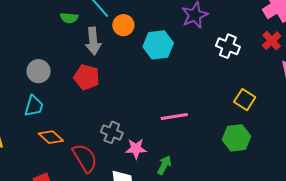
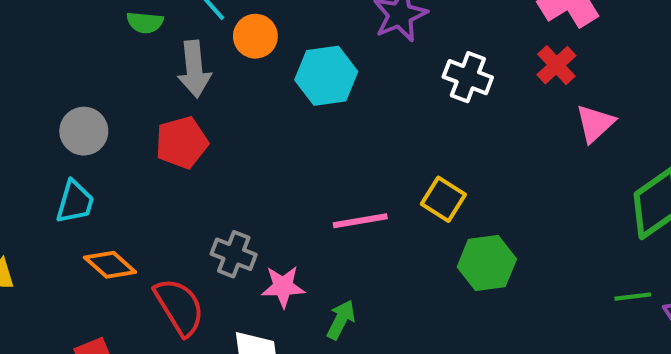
red pentagon: (87, 77) -> (182, 142), turned -30
yellow square: (245, 100) -> (443, 199), moved

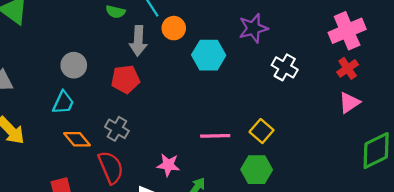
red cross: (556, 65) -> (348, 68), moved
gray cross: (234, 254) -> (117, 129), moved
green hexagon: (487, 263) -> (257, 170), moved

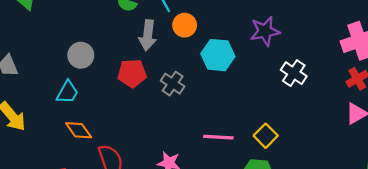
gray cross: (117, 129) -> (173, 84), moved

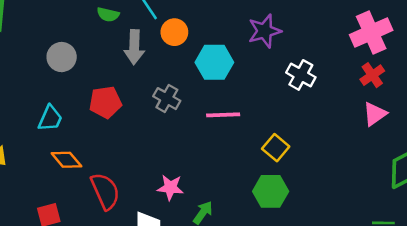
gray circle: (81, 55) -> (62, 57), moved
red pentagon: (132, 73) -> (105, 102), moved
pink line: (218, 137) -> (223, 115), moved

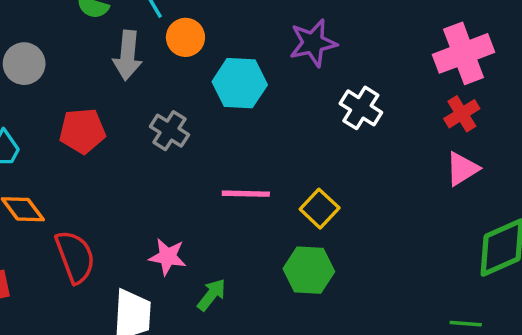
pink line: (223, 115) -> (246, 194), moved

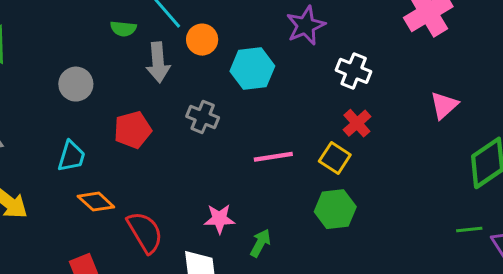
red cross: (462, 114) -> (357, 123), moved

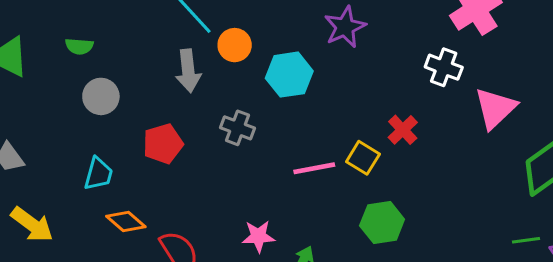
green semicircle: (123, 29) -> (79, 46), moved
white cross: (354, 71) -> (444, 67), moved
pink triangle: (444, 105) -> (495, 108), size x1.4
yellow square: (335, 158) -> (363, 158), moved

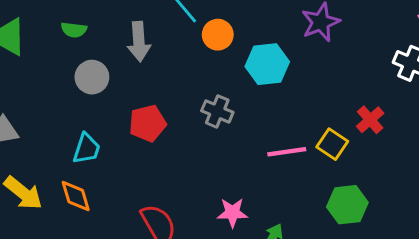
gray arrow: (188, 71) -> (139, 42), moved
orange diamond: (126, 222) -> (76, 196), moved, turned 30

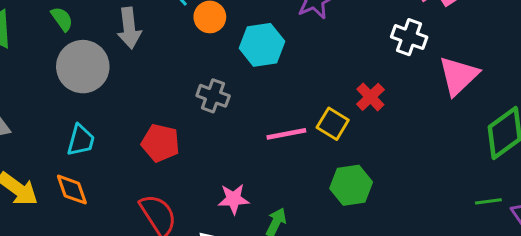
green semicircle: (74, 30) -> (62, 19), turned -130
gray circle: (92, 77) -> (83, 67), size x1.5
red pentagon: (148, 123) -> (160, 143), moved, turned 30

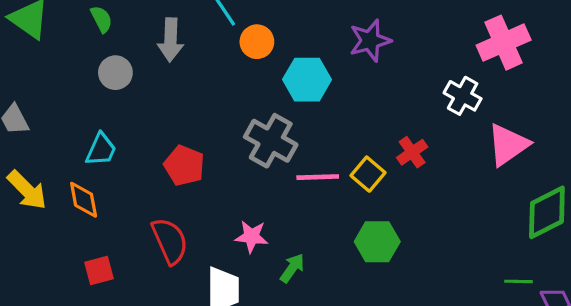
gray circle: (83, 67) -> (115, 73), size x0.6
gray cross: (213, 96) -> (271, 141), moved, size x1.5

